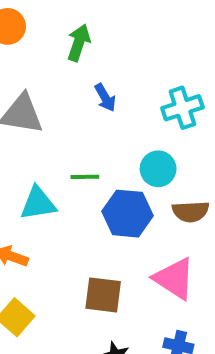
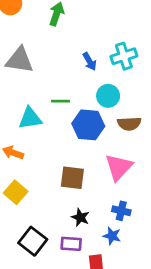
blue arrow: (105, 98) -> (90, 61), moved
pink triangle: (174, 279) -> (119, 167), turned 40

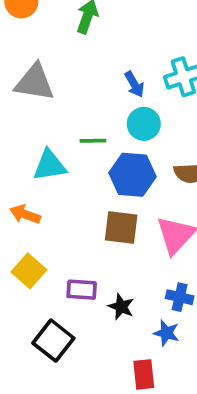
cyan circle: (108, 96) -> (144, 124), moved
brown square: (72, 178) -> (121, 228), moved
purple rectangle: (71, 244) -> (82, 290), moved

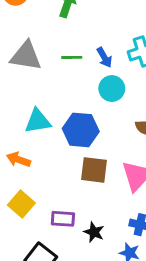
green line: (93, 141) -> (72, 57), moved
blue hexagon: (132, 175) -> (81, 130), moved

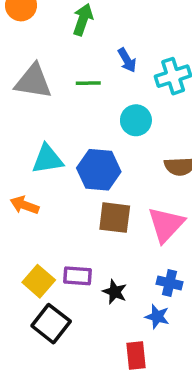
blue arrow: (104, 57) -> (127, 60), moved
yellow square: (21, 204) -> (39, 281), moved

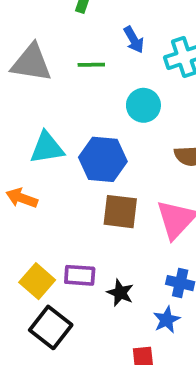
blue star: (157, 317) -> (167, 320), turned 30

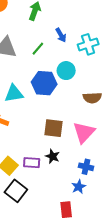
green line: (91, 65) -> (38, 49), turned -48
blue hexagon: (103, 159) -> (44, 83), moved
black star: (120, 293) -> (53, 156), moved

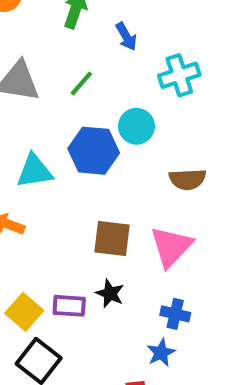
blue arrow: (61, 35) -> (126, 36), moved

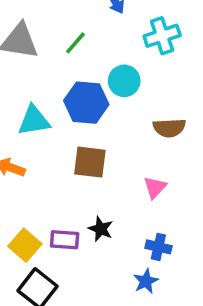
brown square: (112, 238) -> (90, 162), moved
pink triangle: (171, 247) -> (155, 187), size x0.6

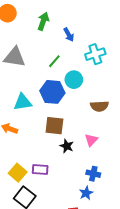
green line: (75, 43) -> (54, 61), moved
black star: (101, 229) -> (67, 146), moved

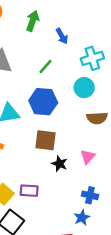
cyan circle: (74, 80) -> (84, 88), moved

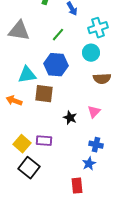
brown square: (46, 140) -> (44, 94), moved

